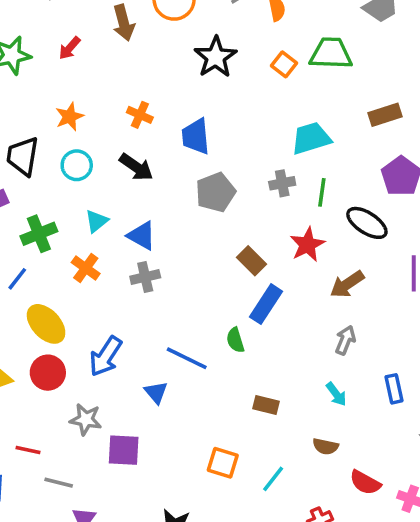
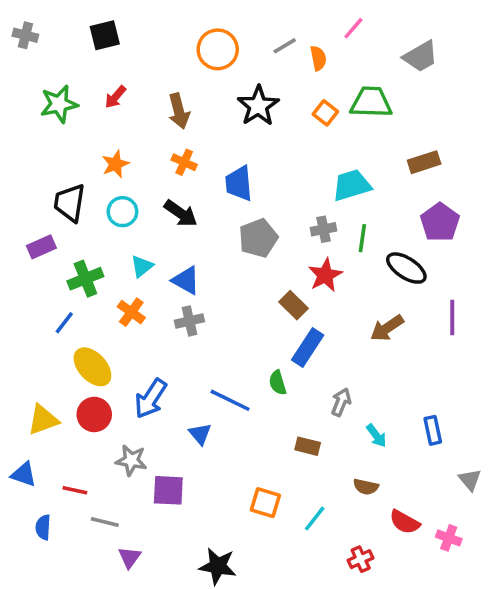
brown arrow: (124, 23) -> (179, 111), moved
red star: (307, 245) -> (325, 275), moved
gray arrow: (345, 340) -> (341, 402), moved

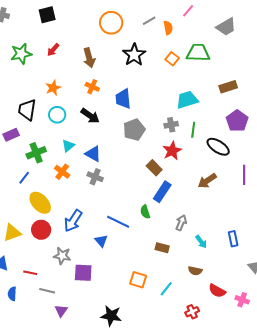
gray cross: (189, 321) -> (95, 177), turned 35

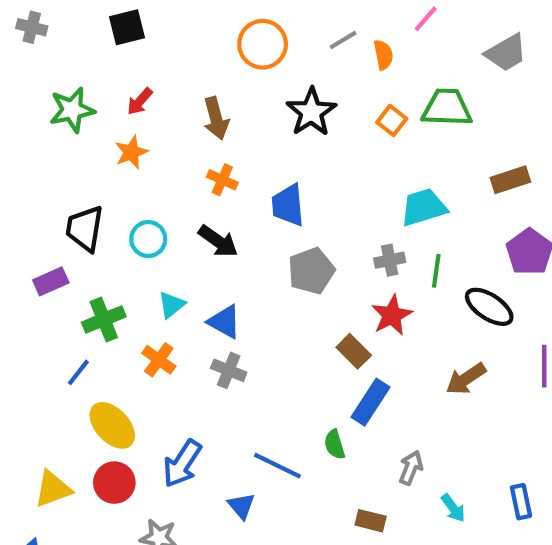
orange star: (53, 88) -> (131, 152), moved

